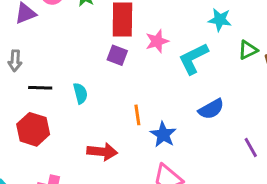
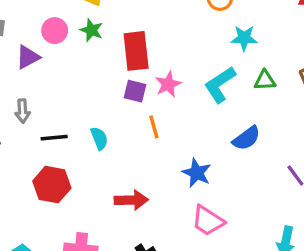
pink star: (157, 41) -> (168, 84), moved
green triangle: (248, 50) -> (265, 80), moved, turned 30
orange line: (137, 115) -> (154, 127), moved

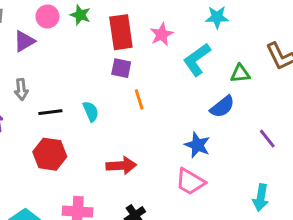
green triangle: (265, 80) -> (240, 74), moved
pink star: (168, 84) -> (162, 34), moved
blue star: (197, 173) -> (197, 145), moved

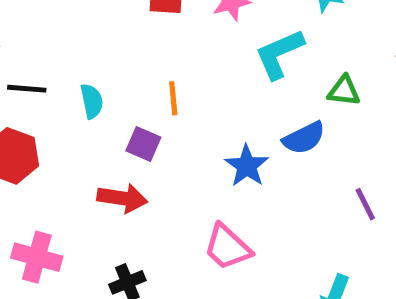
purple square: (121, 68) -> (143, 144), moved
blue star: (197, 145) -> (247, 166), moved

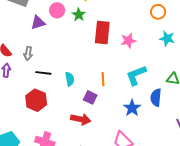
cyan L-shape: (279, 54) -> (136, 75), moved
blue semicircle: (304, 138) -> (156, 97), turned 120

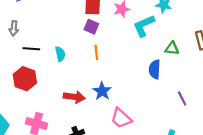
cyan L-shape: (136, 75) -> (144, 26), moved
purple square: (90, 97) -> (91, 27), moved
blue star: (132, 108) -> (102, 91), moved

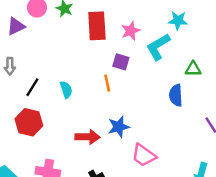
purple square: (91, 27) -> (121, 62), moved
black line: (31, 49) -> (32, 87), turned -56
blue star: (102, 91) -> (119, 127), turned 30

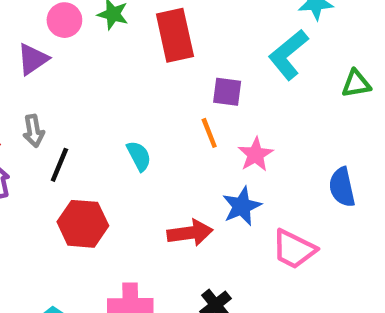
pink star: (131, 31) -> (256, 154), moved
black line: (32, 87) -> (59, 165), moved
blue semicircle: (176, 95) -> (342, 187), moved

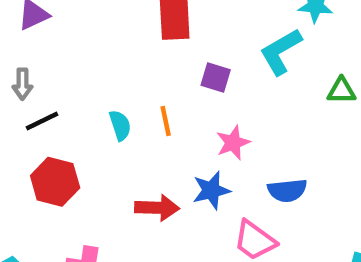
orange line: (209, 133) -> (166, 121), moved
black line: (59, 165) -> (42, 121), turned 32
blue semicircle: (342, 187) -> (287, 190), moved, turned -93

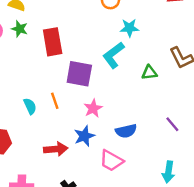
purple square: (216, 78) -> (79, 74), size x1.6

